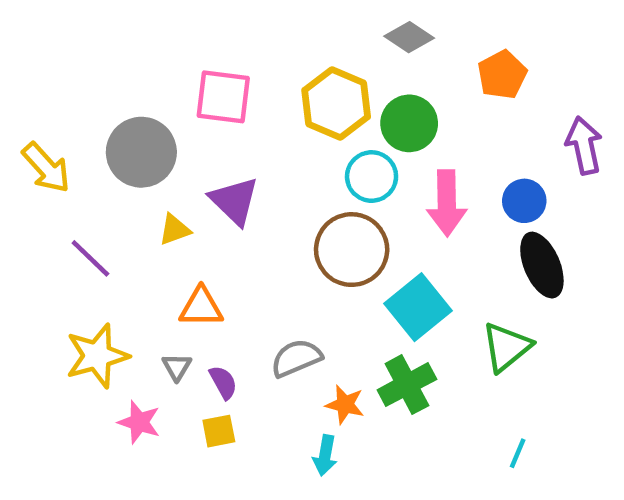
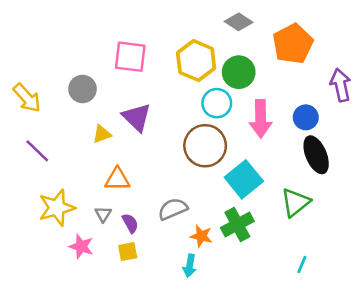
orange pentagon: (502, 75) -> (293, 44), size x1.4
gray circle: (141, 152) -> (82, 89), size x0.7
purple line: (90, 258) -> (37, 151), moved

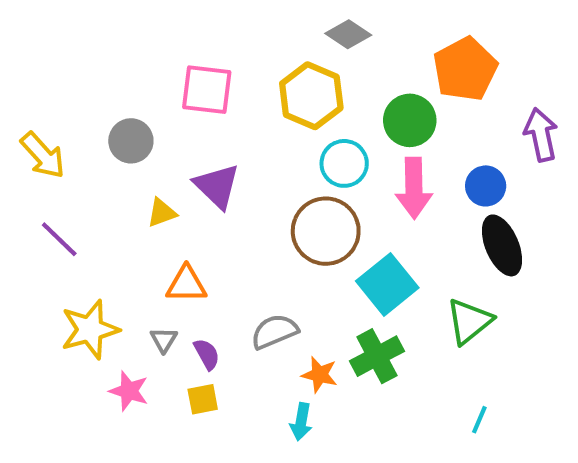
gray diamond: (239, 22) -> (348, 34), moved
green circle: (239, 72) -> (410, 120), moved

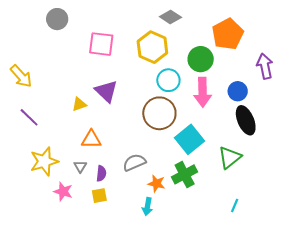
gray circle: (131, 141) -> (57, 19), moved
purple semicircle: (207, 354) -> (101, 173), turned 35

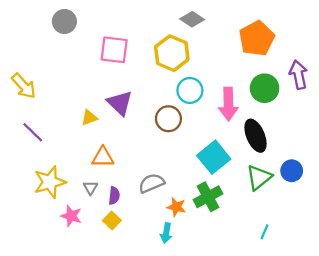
green circle: (201, 59) -> (265, 88), moved
blue circle: (238, 91) -> (292, 171), moved
brown circle: (159, 113) -> (168, 119), moved, size x0.7
black ellipse: (246, 120) -> (255, 136), moved
yellow square: (99, 196) -> (112, 220), turned -35

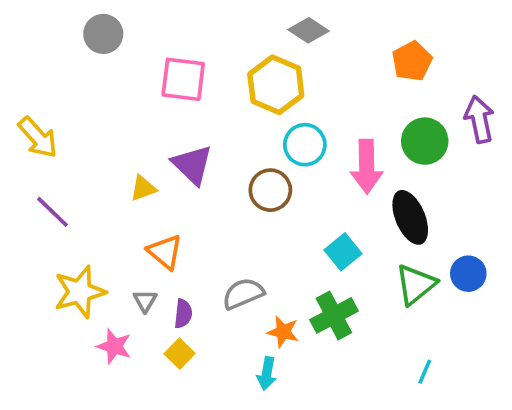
orange pentagon: (257, 38) -> (412, 61), size x0.7
orange triangle: (103, 157) -> (165, 252), turned 40
cyan square: (214, 157) -> (343, 252), size x0.7

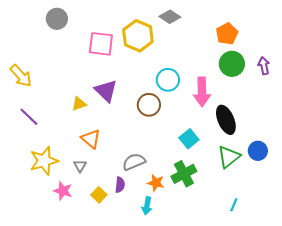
yellow hexagon: (276, 85) -> (138, 36), moved
purple arrow: (479, 119) -> (264, 66), size x0.7
green circle: (425, 141) -> (232, 64), moved
purple semicircle: (183, 314) -> (120, 185), moved

